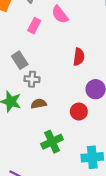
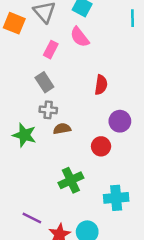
gray rectangle: (20, 60) -> (44, 82), moved
brown semicircle: (39, 104) -> (62, 129), moved

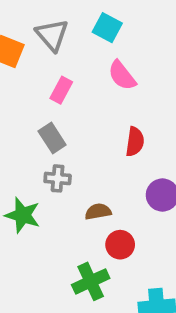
pink semicircle: (80, 37) -> (122, 75), moved
brown semicircle: (62, 129) -> (98, 212), moved
red circle: (101, 146) -> (120, 245), moved

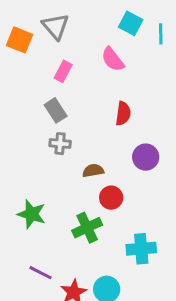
cyan square: (107, 28) -> (131, 23), moved
green star: (23, 215) -> (32, 214), moved

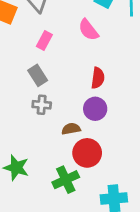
purple circle: (146, 157) -> (95, 109), moved
red circle: (111, 198) -> (87, 153), size x1.4

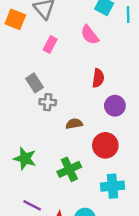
gray rectangle: (38, 75) -> (35, 83), moved
purple circle: (95, 109) -> (115, 106), moved
red circle: (87, 153) -> (105, 145), moved

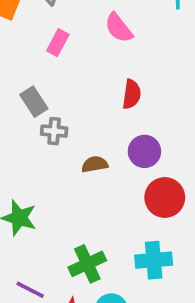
purple circle: (115, 106) -> (144, 151), moved
red circle: (105, 145) -> (165, 197), moved
green cross: (69, 169) -> (87, 264), moved

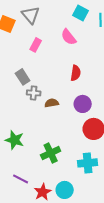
brown semicircle: (95, 164) -> (52, 103), moved
green cross: (87, 264) -> (51, 153), moved

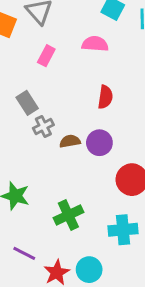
pink semicircle: (69, 37) -> (95, 44), turned 132
gray cross: (34, 93) -> (43, 127), turned -32
purple circle: (83, 104) -> (99, 143), moved

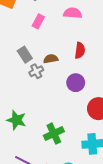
brown semicircle: (70, 141) -> (51, 59), moved

